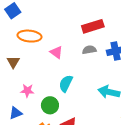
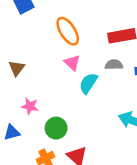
orange ellipse: (30, 36) -> (68, 31), moved, turned 45
cyan semicircle: (66, 83) -> (88, 83), moved

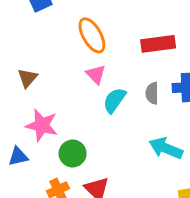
gray semicircle: (114, 65) -> (152, 93), moved, turned -90
pink star: (30, 106) -> (42, 125), size x1.5

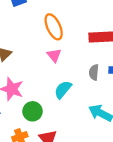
cyan semicircle: (114, 100) -> (63, 90), moved

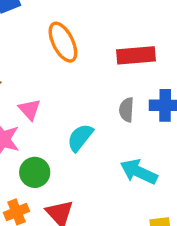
pink triangle: (54, 55) -> (30, 109), moved

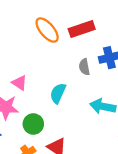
orange ellipse: (63, 42) -> (47, 30), moved

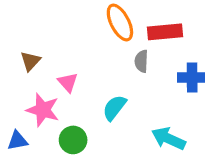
gray semicircle: (84, 67) -> (141, 61), moved

